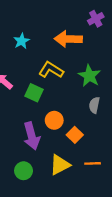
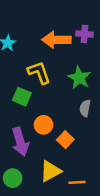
purple cross: (96, 19) -> (84, 34), moved, turned 35
yellow L-shape: (51, 70) -> (39, 73), turned 40
orange line: (93, 163) -> (77, 182), moved

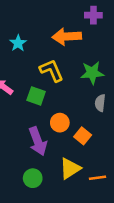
purple cross: (84, 34) -> (93, 15), moved
green star: (79, 78) -> (92, 73), turned -30

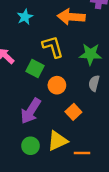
orange circle: (60, 123) -> (57, 85), moved
purple arrow: (38, 141) -> (31, 111), turned 45
green circle: (33, 178) -> (30, 146), moved

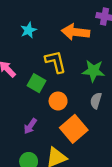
purple arrow: (31, 111) -> (30, 126), size x0.6
orange square: (73, 112) -> (74, 129), size x1.6

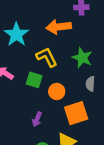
cyan star: (28, 30) -> (16, 34), size x1.6
green star: (93, 71) -> (82, 58), turned 30
orange square: (74, 129) -> (76, 113), turned 35

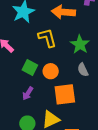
green square: (34, 80) -> (30, 68), moved
gray semicircle: (90, 84) -> (83, 70), turned -40

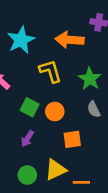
orange square: (65, 94) -> (72, 139), size x0.7

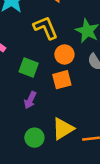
orange circle: (55, 111) -> (64, 54), moved
orange square: (72, 139) -> (62, 80), moved

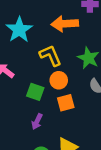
orange circle: (64, 54) -> (59, 80), moved

